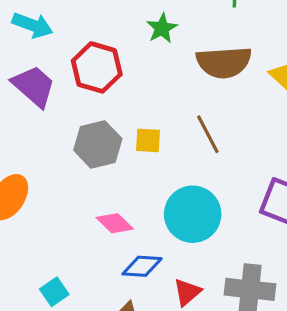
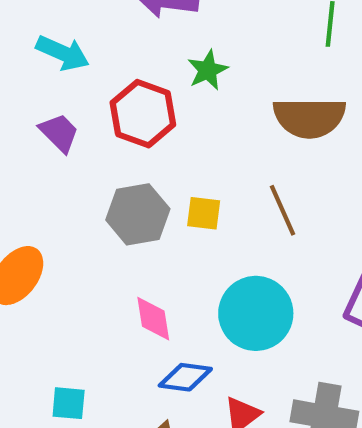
green star: (162, 28) -> (208, 70), moved
purple trapezoid: (34, 86) -> (59, 133), size x0.7
pink diamond: (115, 223) -> (153, 319), turned 33
cyan square: (54, 292) -> (69, 403), turned 36

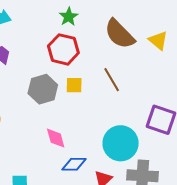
red hexagon: (143, 114) -> (63, 49), moved
brown semicircle: (309, 118) -> (120, 34), turned 52
cyan circle: (256, 313) -> (121, 143), moved

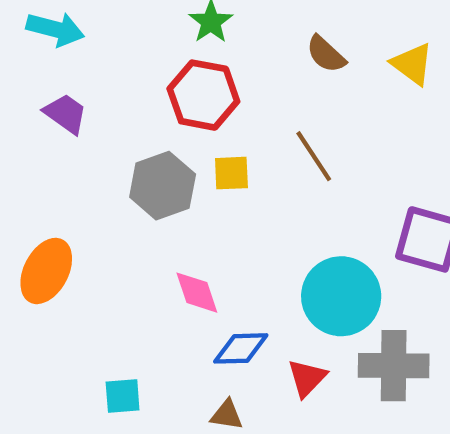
brown semicircle: (120, 34) -> (326, 54), size x0.6

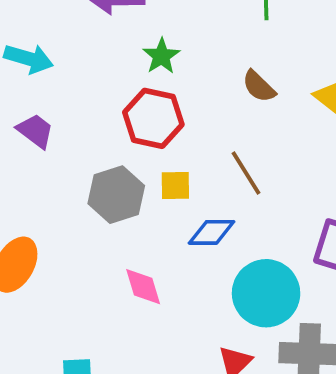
blue diamond: (241, 348) -> (211, 232), moved

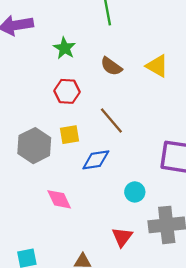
green star: (161, 56) -> (64, 48), moved
red hexagon: (153, 118) -> (67, 91), moved, size x0.7
cyan circle: (266, 293) -> (135, 192), size x0.5

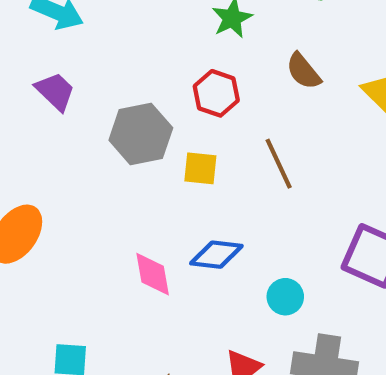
gray hexagon: (34, 146) -> (141, 134), moved
blue diamond: (96, 160) -> (216, 255), moved

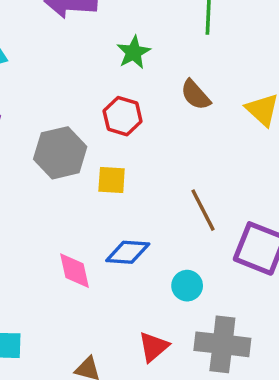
brown line: (279, 164) -> (203, 210), moved

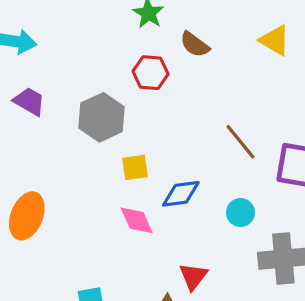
brown semicircle: (195, 95) -> (195, 45), moved
yellow square: (112, 180) -> (135, 167), moved
red triangle: (154, 347) -> (193, 276), moved

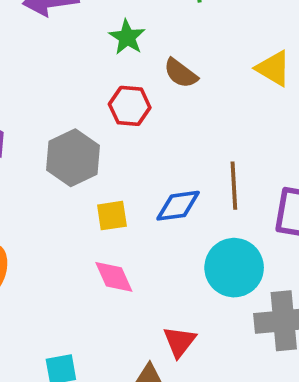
brown line: (241, 142) -> (234, 186), turned 36
blue diamond: (181, 194) -> (178, 206), moved
cyan circle: (241, 213) -> (234, 268), size x1.8

